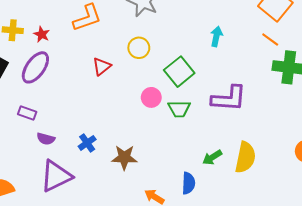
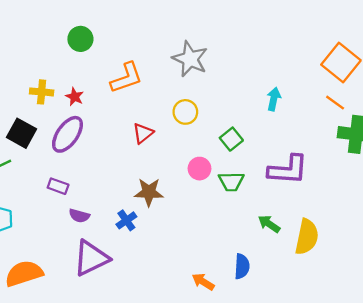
green square: (179, 72) -> (231, 139), size x0.7
brown star: (124, 157) -> (149, 192), moved
green arrow: (212, 157) -> (269, 224), moved, turned 66

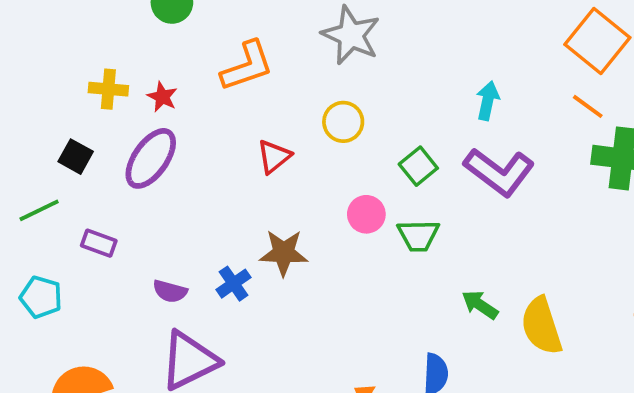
black square: (22, 133) -> (76, 157), size x0.7
purple L-shape: (288, 170) -> (499, 172), moved, turned 33
purple rectangle: (58, 186) -> (99, 243), moved
blue cross: (126, 220) -> (234, 284), moved
yellow semicircle: (307, 237) -> (542, 326), turned 150

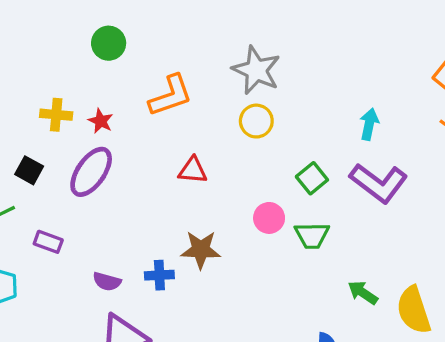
yellow circle: (343, 122) -> (256, 121), moved
red triangle: (274, 157) -> (193, 170), turned 44
blue cross: (234, 284) -> (159, 275), turned 32

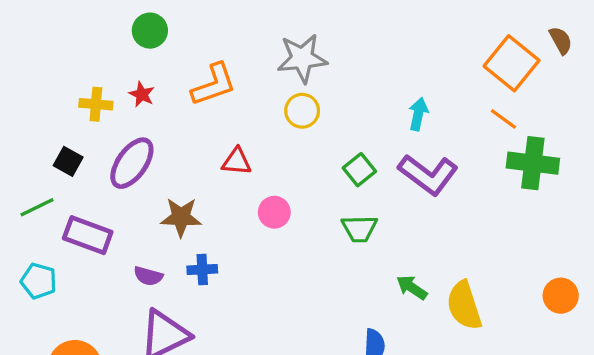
gray star: (256, 70) -> (302, 58), turned -30
red star: (101, 121) -> (142, 94), moved
pink circle: (269, 218) -> (274, 212), moved
purple rectangle: (48, 242) -> (88, 235), size x1.6
brown star: (201, 250) -> (181, 217), moved

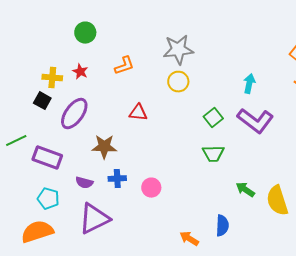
orange L-shape: (214, 85) -> (124, 66), size x0.7
black square: (68, 161) -> (42, 101), moved
pink circle: (274, 212) -> (151, 188), moved
cyan pentagon: (39, 281) -> (48, 199), moved

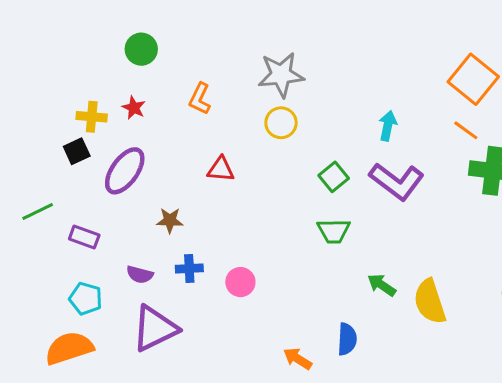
orange L-shape: (124, 66) -> (200, 99), turned 135
black square: (42, 101) -> (77, 151), turned 36
brown star: (104, 147) -> (170, 220), size x0.7
purple rectangle: (47, 158) -> (84, 237), size x0.7

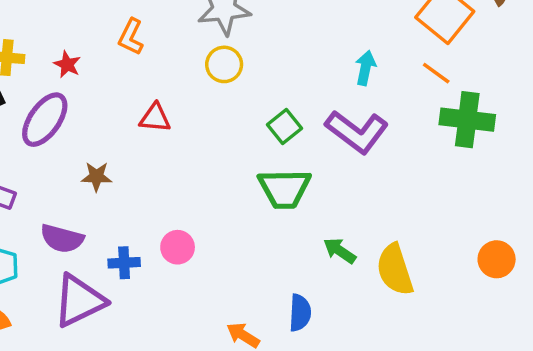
red star: (134, 108) -> (67, 64), moved
cyan arrow: (388, 126) -> (365, 68), moved
green trapezoid: (334, 231) -> (284, 189), size x1.4
blue cross: (189, 269) -> (124, 263), moved
purple semicircle: (140, 275) -> (62, 239), size x1.4

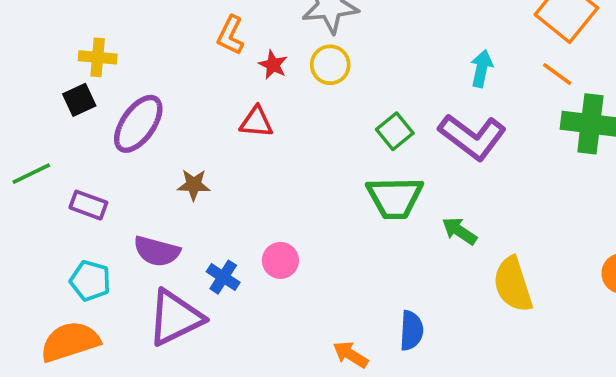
red star: (67, 64) -> (273, 65), moved
green arrow: (340, 251) -> (459, 231), moved
blue cross: (124, 263) -> (223, 277), turned 36

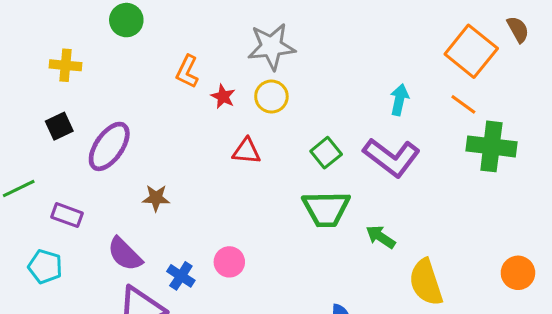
yellow cross: (98, 57) -> (65, 65), moved
red triangle: (256, 122) -> (246, 151), moved
purple semicircle: (157, 251) -> (125, 254), turned 30
cyan pentagon: (90, 281) -> (45, 267), moved

